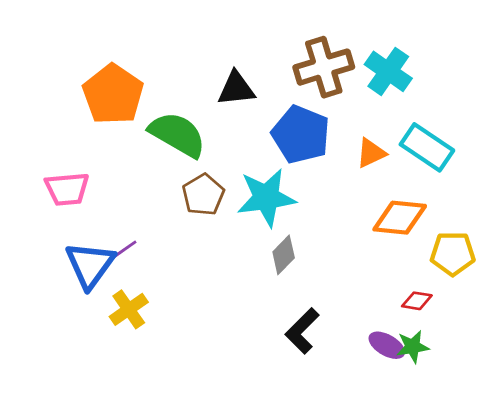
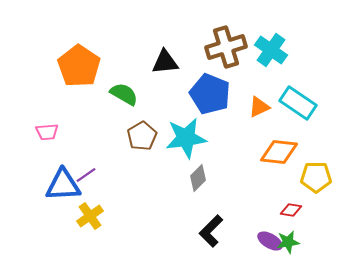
green semicircle: (177, 134) -> (124, 94), size x0.7
pink trapezoid: (67, 189) -> (47, 132), size x0.7
blue triangle: (90, 265) -> (63, 185), turned 51

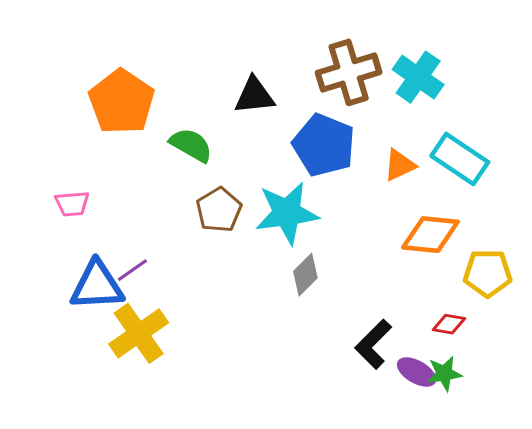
yellow cross: (90, 216) -> (139, 333), size x1.4
black L-shape: (211, 231) -> (373, 344), moved

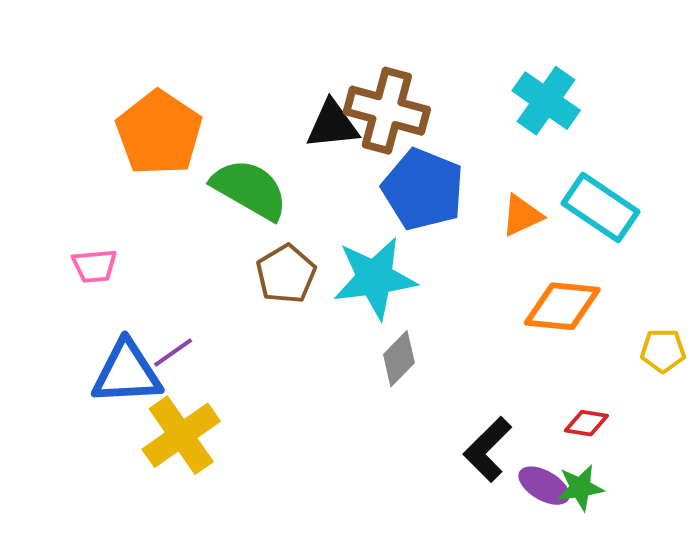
brown cross: (349, 72) -> (387, 111), moved, turned 32
green semicircle: (191, 145) -> (250, 189), size x1.4
yellow pentagon: (488, 273) -> (663, 351), moved, size x0.7

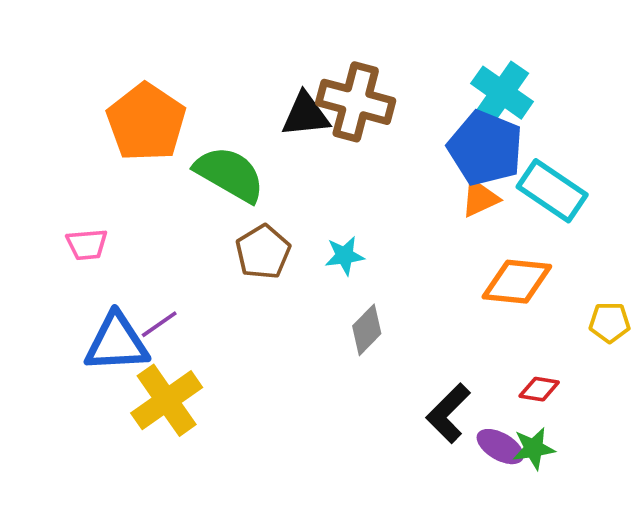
blue pentagon: (423, 189) -> (485, 148), moved
cyan star: (375, 278) -> (345, 256), size x0.5

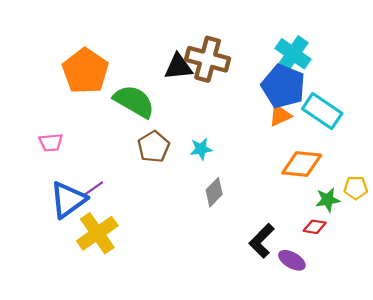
blue triangle: (117, 343) -> (68, 200), turned -33
green star: (534, 448) -> (328, 200), moved

